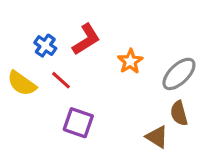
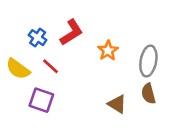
gray ellipse: (179, 74) -> (148, 61), turned -36
purple square: (78, 123) -> (41, 100), moved
brown triangle: (157, 137) -> (117, 104), moved

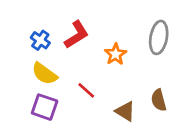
gray ellipse: (148, 61) -> (159, 37), moved
red line: (51, 66) -> (86, 90), moved
yellow semicircle: (18, 69) -> (45, 74), moved

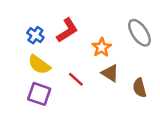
gray ellipse: (159, 37) -> (139, 33), turned -44
brown triangle: (125, 111) -> (110, 73), moved

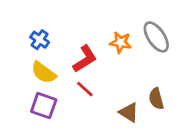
red L-shape: (67, 30) -> (85, 59), moved
orange star: (102, 47) -> (121, 42), moved, turned -30
brown triangle: (110, 73) -> (129, 112), moved

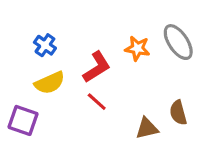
yellow semicircle: (44, 73) -> (50, 83), turned -60
purple square: (44, 106) -> (23, 120), moved
brown triangle: (129, 112) -> (147, 128), turned -45

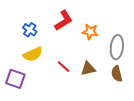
gray ellipse: (178, 42) -> (117, 47), moved, turned 40
red L-shape: (97, 67) -> (64, 20), moved
brown triangle: (147, 128) -> (88, 69), moved

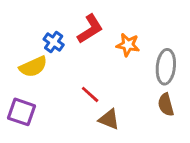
blue cross: (30, 30) -> (54, 42), moved
yellow semicircle: (33, 54) -> (33, 67), moved
brown triangle: (88, 69) -> (109, 119), moved, turned 35

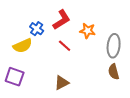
red line: (90, 94) -> (65, 46), moved
brown triangle: (109, 119) -> (62, 83), moved, turned -49

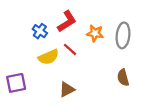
yellow semicircle: (23, 46) -> (48, 57), moved
gray ellipse: (114, 46) -> (123, 35), moved
purple square: (15, 77) -> (16, 83), turned -30

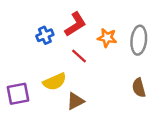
blue cross: (40, 31) -> (45, 35), turned 32
yellow semicircle: (48, 57) -> (55, 82), moved

